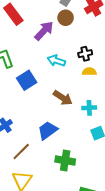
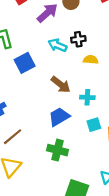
black cross: (85, 54) -> (78, 39), moved
blue trapezoid: (48, 130) -> (59, 117), moved

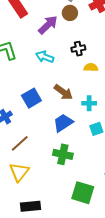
cyan arrow: (57, 45) -> (45, 57), moved
blue square: (25, 63) -> (31, 98), moved

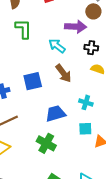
purple arrow: (48, 25) -> (76, 27), moved, turned 30
brown arrow: (63, 92) -> (63, 73), moved

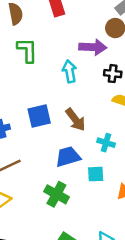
cyan arrow: (57, 46) -> (70, 71), turned 42
brown arrow: (63, 73) -> (75, 120), moved
cyan square: (85, 129) -> (96, 174), moved

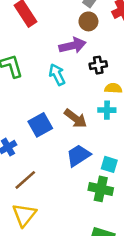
cyan cross: (106, 143) -> (107, 110), moved
cyan square: (96, 174) -> (109, 164), turned 35
green cross: (56, 194) -> (101, 189), moved

